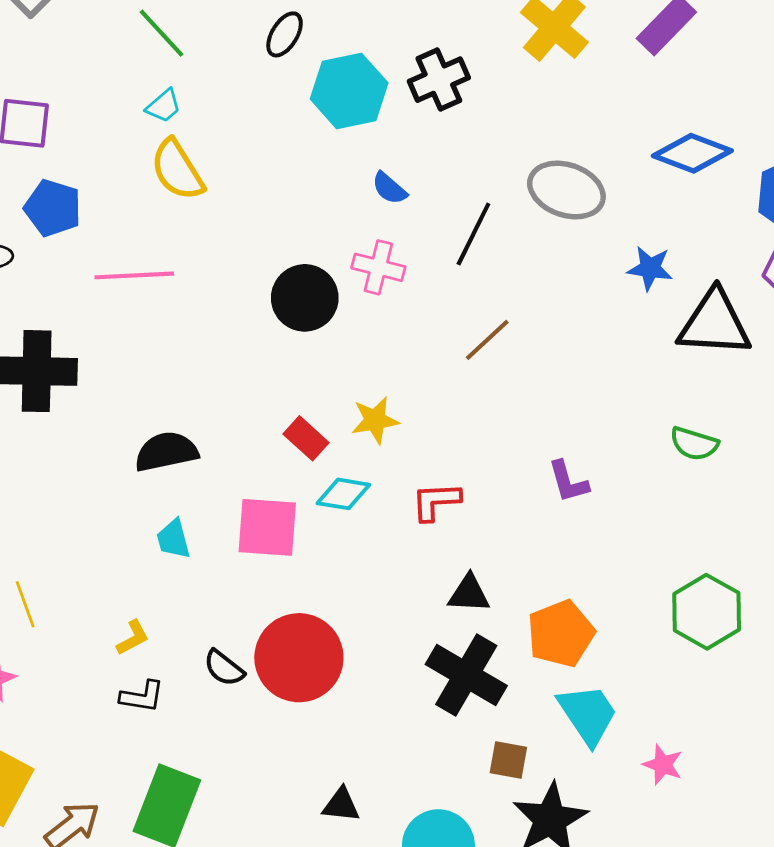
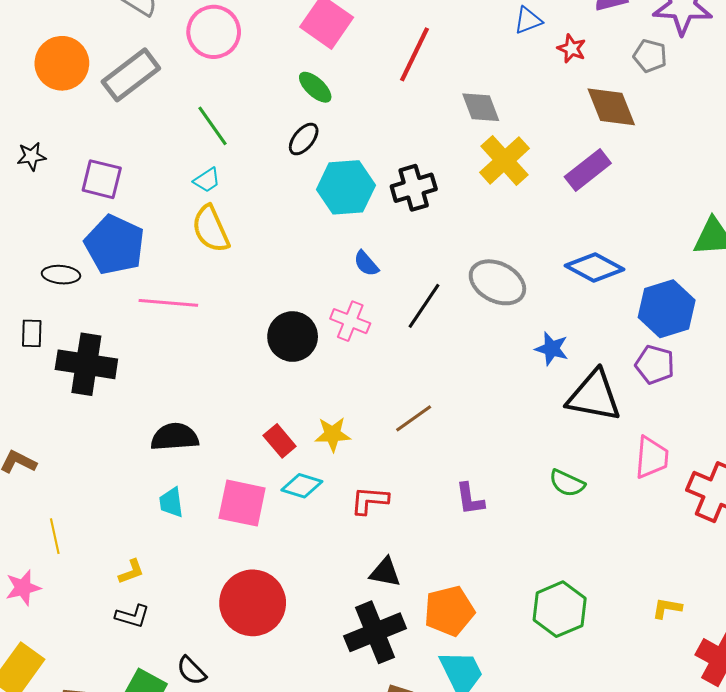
blue pentagon: (53, 208) -> (115, 245), size x1.4
brown line: (487, 340) -> (414, 418), moved
black semicircle: (224, 668) -> (191, 671), moved
black cross: (466, 675) -> (375, 632), turned 30

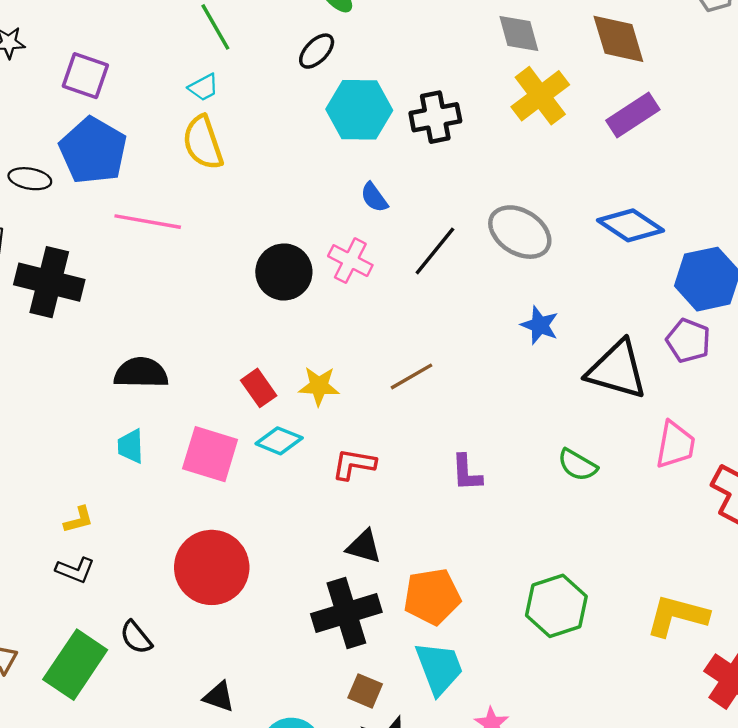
brown diamond: (611, 107) -> (618, 39), moved
blue star: (552, 349) -> (540, 325), moved
yellow L-shape: (667, 608) -> (677, 616), size x1.8

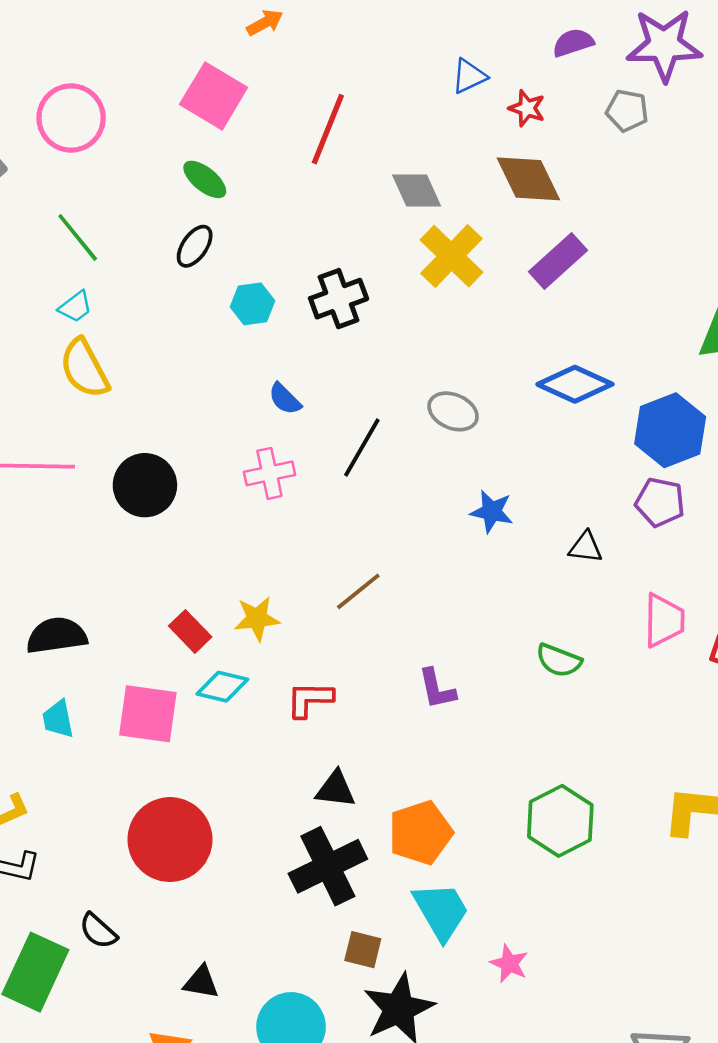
cyan hexagon: (359, 110) -> (252, 304), size x0.6
gray ellipse: (520, 232) -> (453, 411), size x0.7
pink cross: (350, 261) -> (269, 473), turned -30
black circle: (284, 272) -> (145, 485), moved
black triangle: (617, 370) -> (586, 547), size x0.5

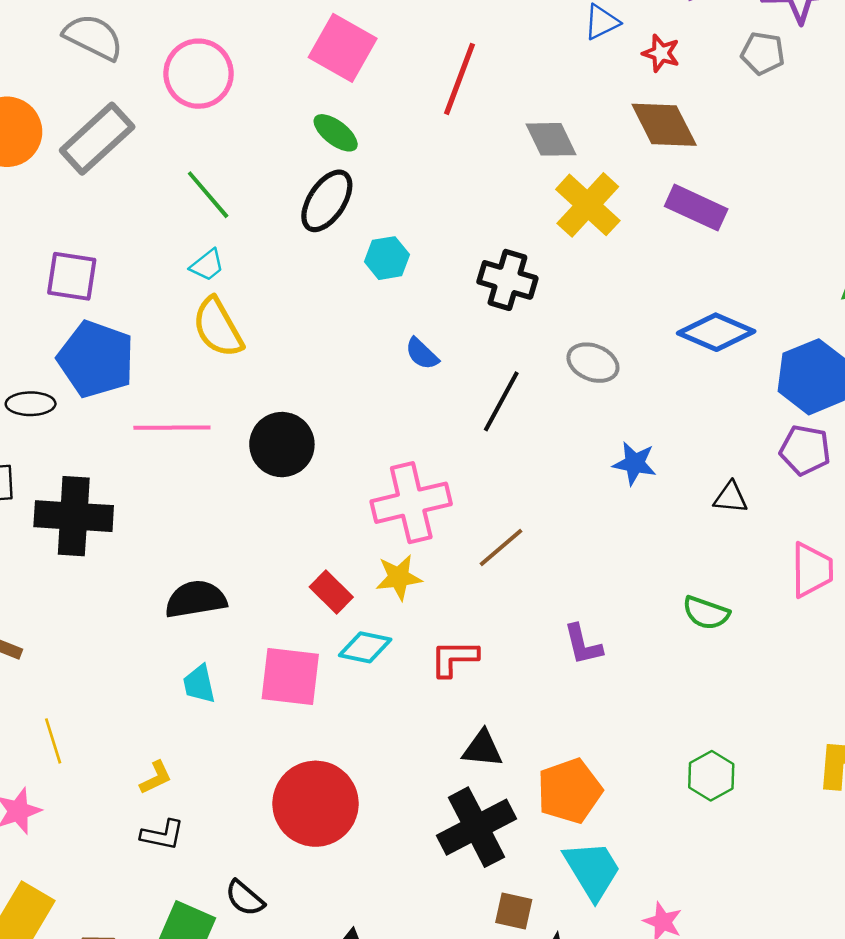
black ellipse: (195, 246) -> (327, 201), size x1.4
purple rectangle: (558, 261) -> (696, 208), turned 68
black cross: (339, 299) -> (507, 280), moved, turned 38
pink cross: (269, 473) -> (411, 503), moved, size x1.5
green hexagon: (560, 821) -> (711, 776), size x0.7

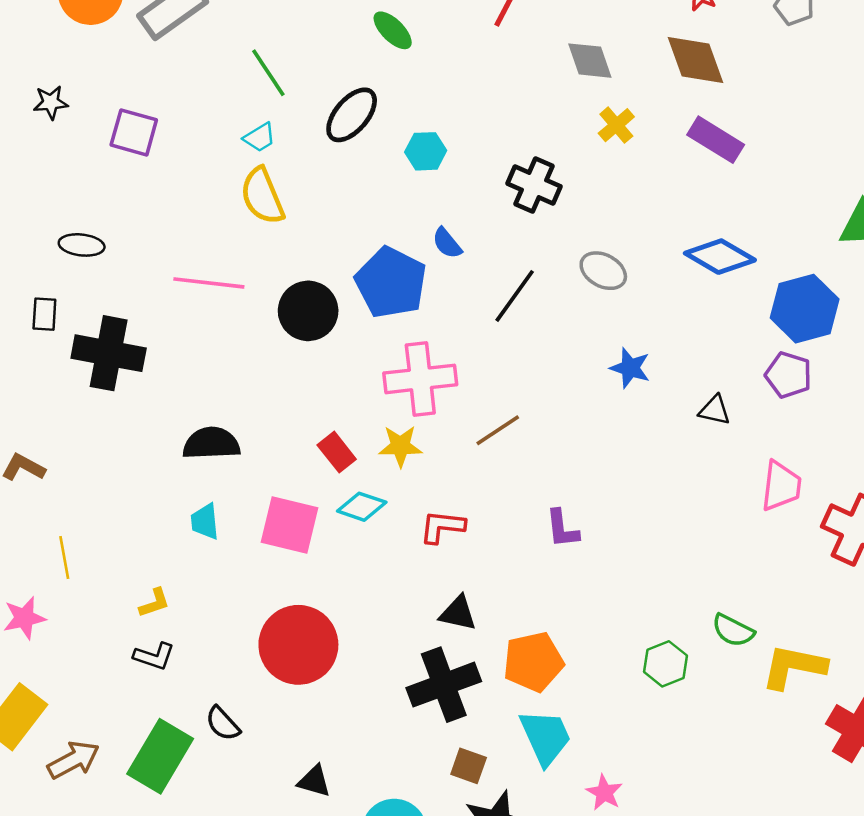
black ellipse: (327, 201) -> (352, 115), moved
yellow cross: (588, 205) -> (616, 125), size x0.6
blue pentagon: (96, 359) -> (391, 283), moved
green semicircle: (706, 613) -> (733, 630), moved

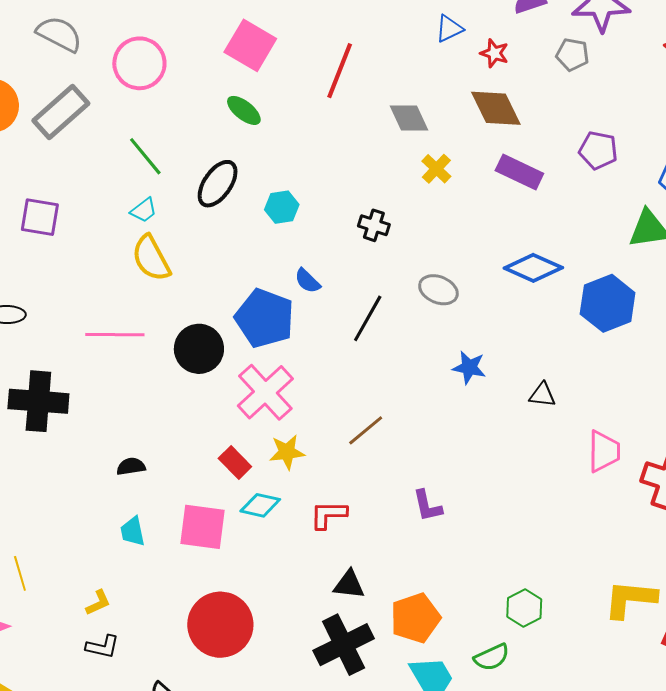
black cross: (534, 185) -> (374, 225), size x0.7
purple pentagon: (788, 375) -> (598, 150), moved
pink cross: (420, 379) -> (265, 392), moved, turned -30
black semicircle: (211, 443) -> (131, 466), size x0.6
green semicircle: (733, 630) -> (492, 657), moved, turned -45

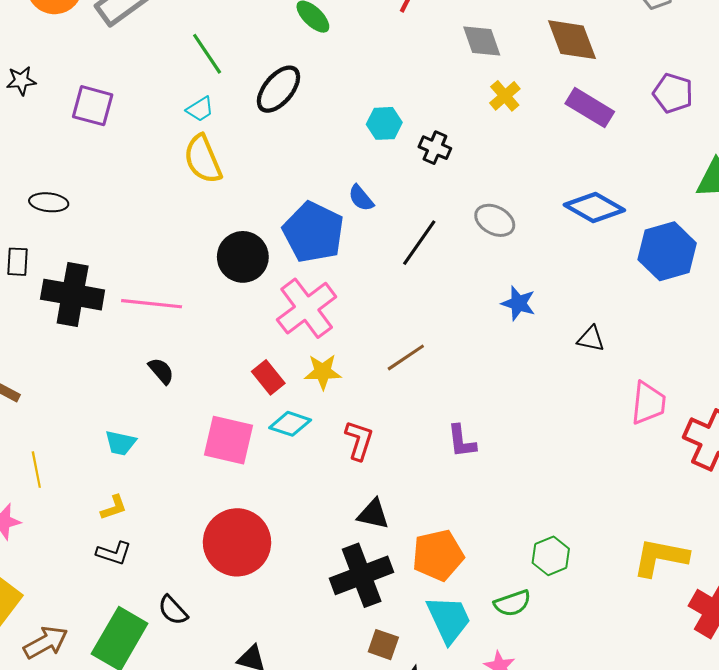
cyan hexagon: (282, 207) -> (384, 123), moved
pink line: (115, 335) -> (152, 304), moved
black semicircle: (131, 466) -> (161, 371), turned 52
red L-shape: (328, 515) -> (359, 440), turned 102
cyan trapezoid: (133, 531) -> (120, 443), moved, turned -72

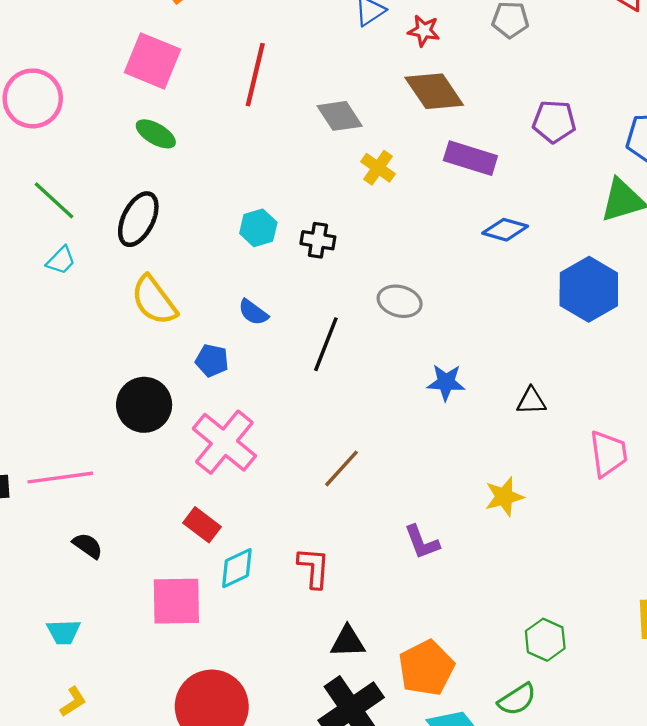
yellow semicircle: (203, 159) -> (154, 300), moved
blue diamond: (594, 207) -> (505, 230), moved, size x0.7
blue pentagon: (313, 232) -> (212, 360), size x0.5
yellow star: (323, 372) -> (504, 497), moved
cyan diamond: (290, 424) -> (237, 568), turned -30

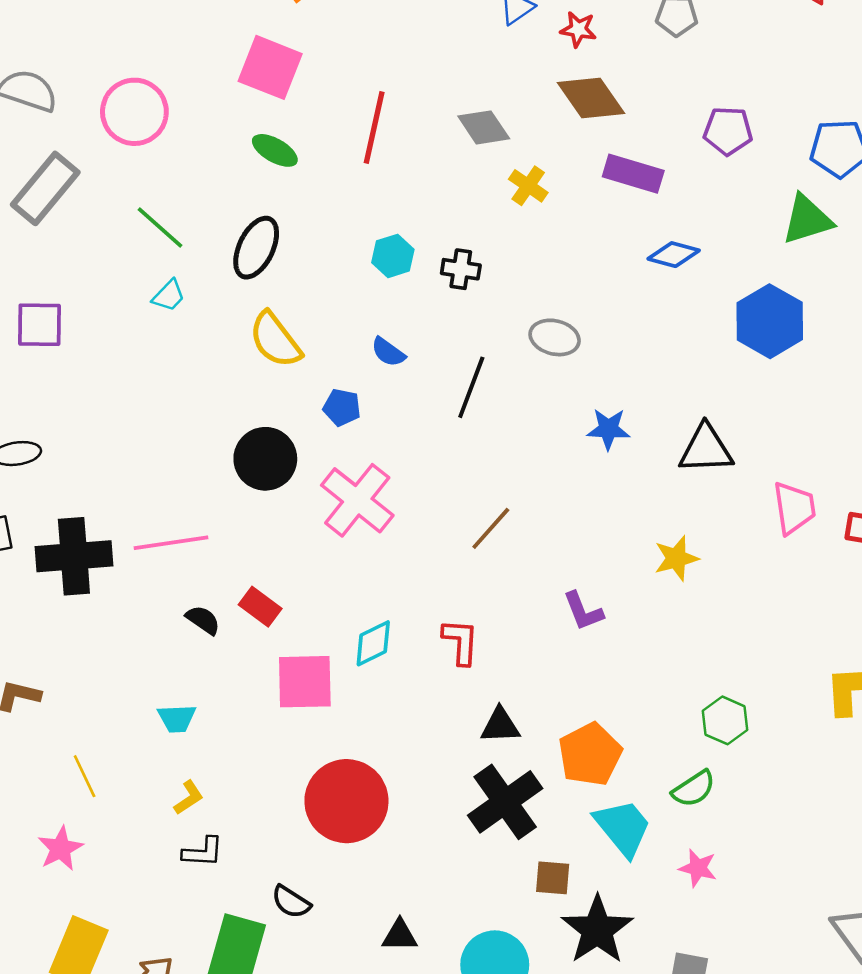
red line: (255, 75) -> (374, 128), moved
black triangle: (531, 401) -> (706, 449), size x1.6
red rectangle: (202, 525) -> (260, 607), moved

